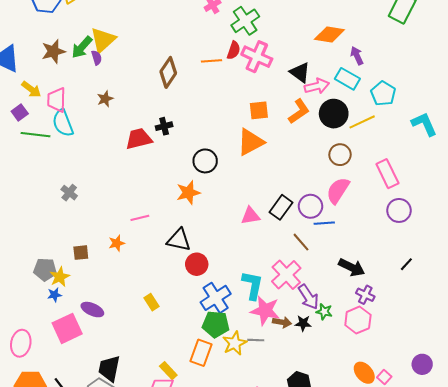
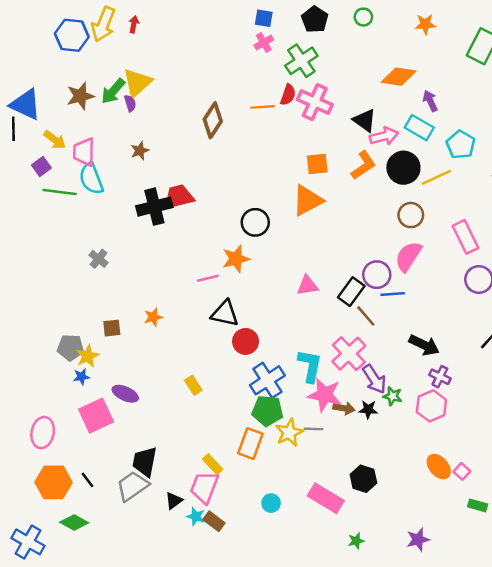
black cross: (164, 126) -> (154, 207), moved, size x1.8
black rectangle: (281, 207) -> (351, 292), moved
pink line: (140, 218) -> (208, 278), moved

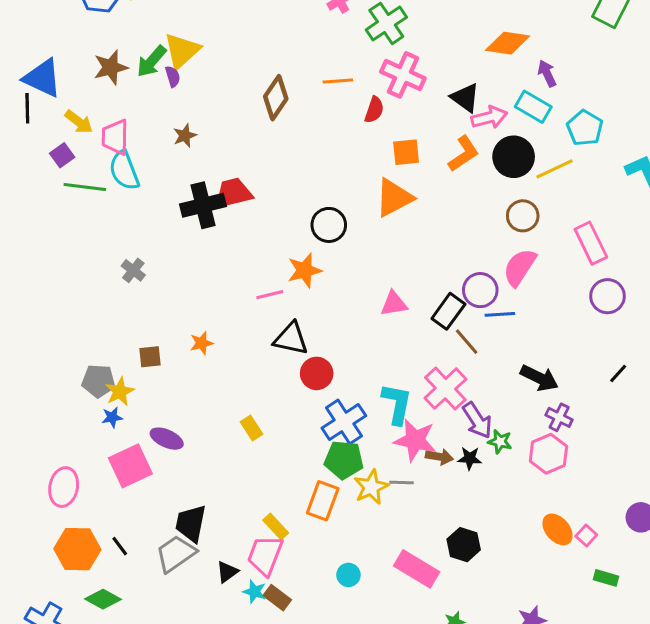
red semicircle: (288, 95) -> (374, 110), moved

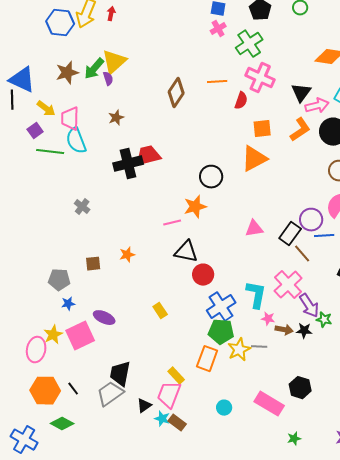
black triangle: (465, 98) -> (301, 93), turned 30
yellow star: (120, 392) -> (53, 335), moved
pink star: (415, 440) -> (268, 319), size x0.5

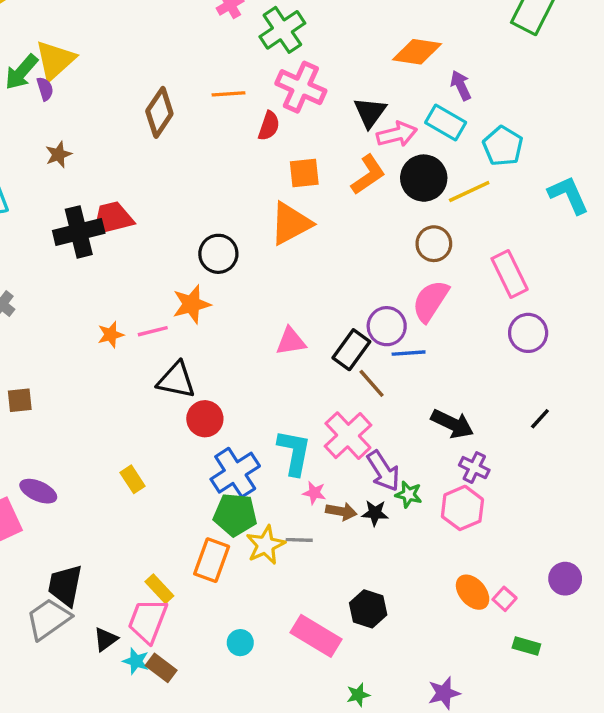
orange star: (127, 255) -> (111, 335), moved

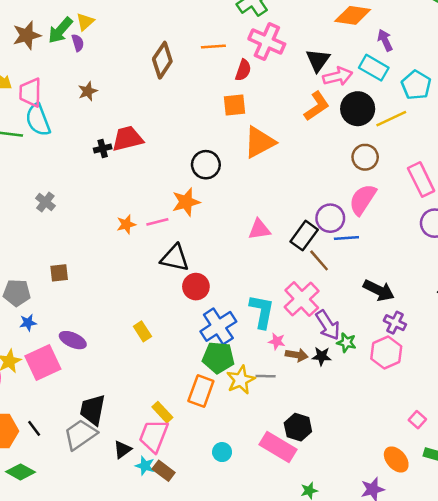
yellow triangle: (55, 60) -> (85, 22), size x0.6
orange square: (304, 173) -> (234, 105), moved
black cross: (79, 232) -> (103, 148), size x0.5
orange ellipse: (473, 592) -> (396, 459), moved
black hexagon: (368, 609) -> (298, 427), moved

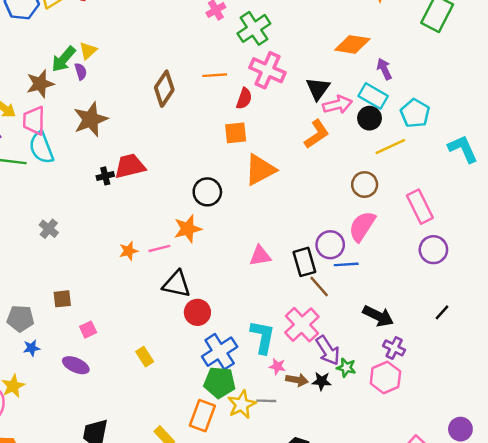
brown star: (27, 35) -> (40, 84), moved
brown star: (88, 91) -> (91, 119), size x1.8
black circle: (358, 109) -> (370, 118), moved, size x0.7
black rectangle: (304, 236) -> (304, 262), turned -52
pink square: (43, 362) -> (88, 330), moved, size x0.5

